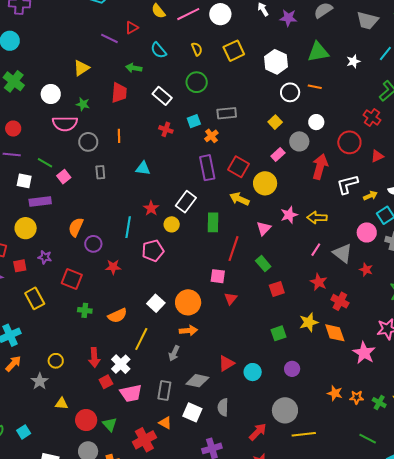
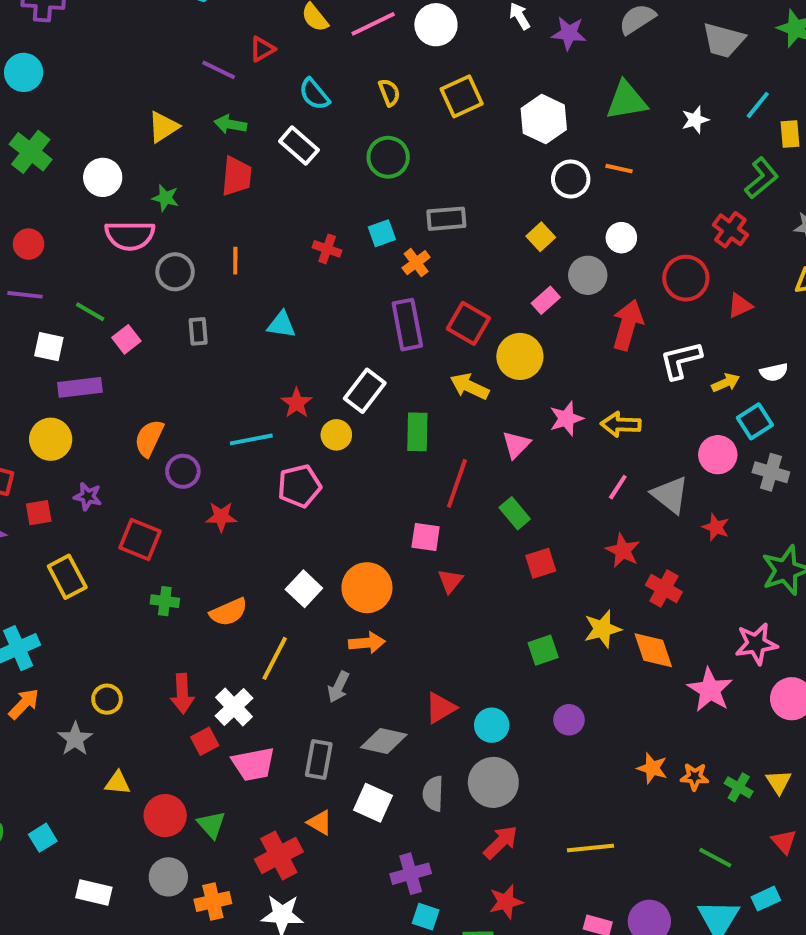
green arrow: (134, 68) -> (230, 124), moved
white rectangle: (162, 96) -> (299, 146), moved
cyan line: (128, 227) -> (251, 439), turned 70
gray circle: (285, 410) -> (493, 782), moved

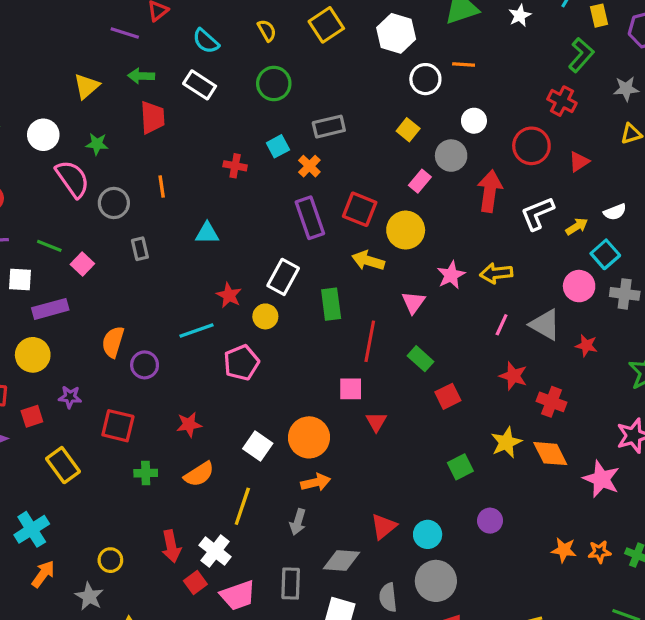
pink semicircle: (130, 235) -> (72, 179), turned -117
red star: (221, 517) -> (189, 424), moved

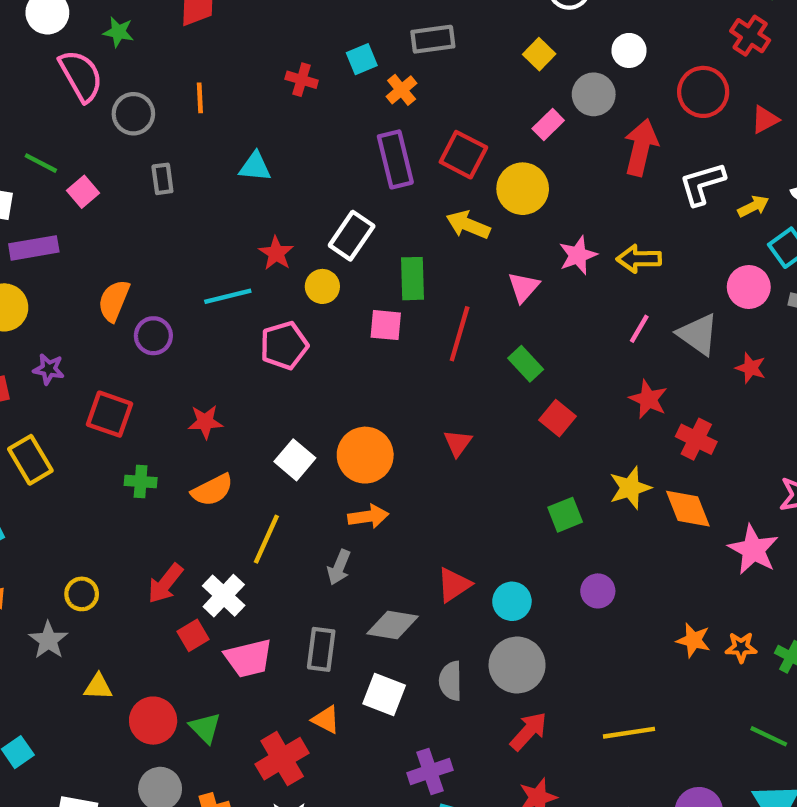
pink square: (351, 389) -> (386, 325), moved
red square: (448, 396) -> (558, 418), turned -30
red arrow: (171, 546) -> (165, 583), turned 44

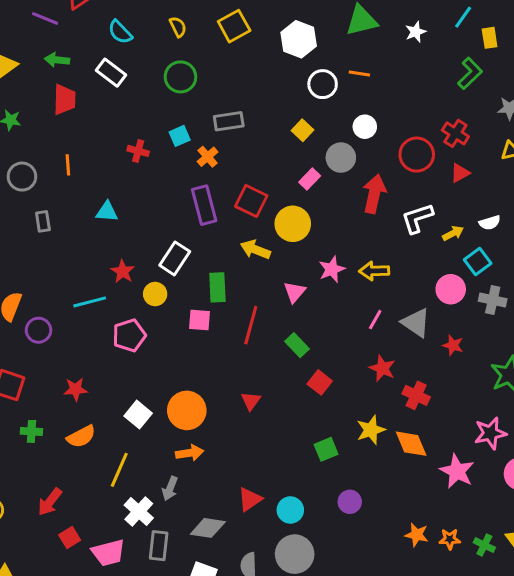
red cross: (750, 36) -> (455, 133), moved
white cross: (224, 596) -> (139, 511), moved

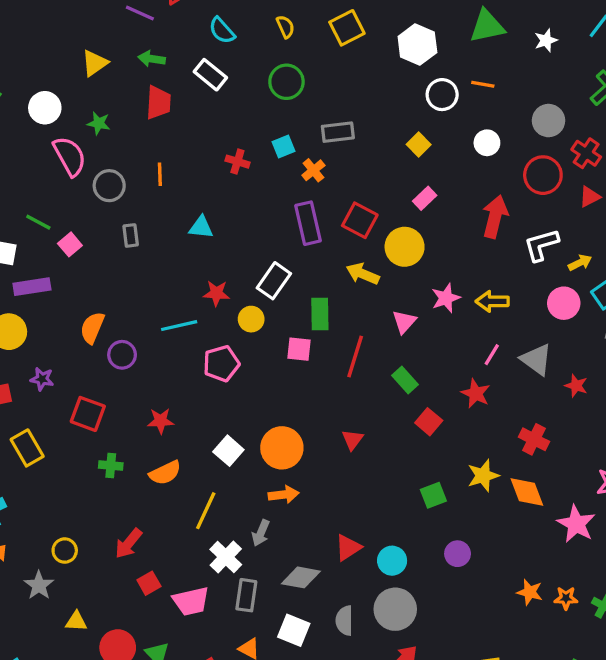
gray circle: (341, 158) -> (549, 121), moved
red star: (123, 272) -> (216, 293), turned -30
pink circle: (451, 289) -> (564, 303), moved
red star: (382, 368) -> (476, 393), moved

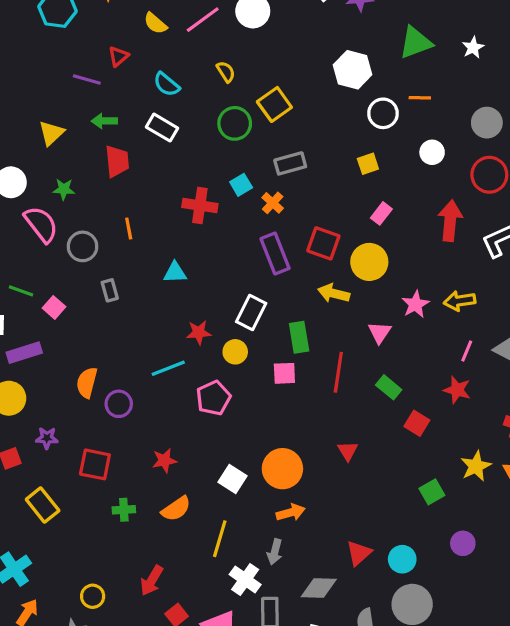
yellow square: (347, 28) -> (274, 104), moved
yellow square: (419, 145) -> (368, 164), turned 35
red cross: (237, 162) -> (200, 205), size x1.5

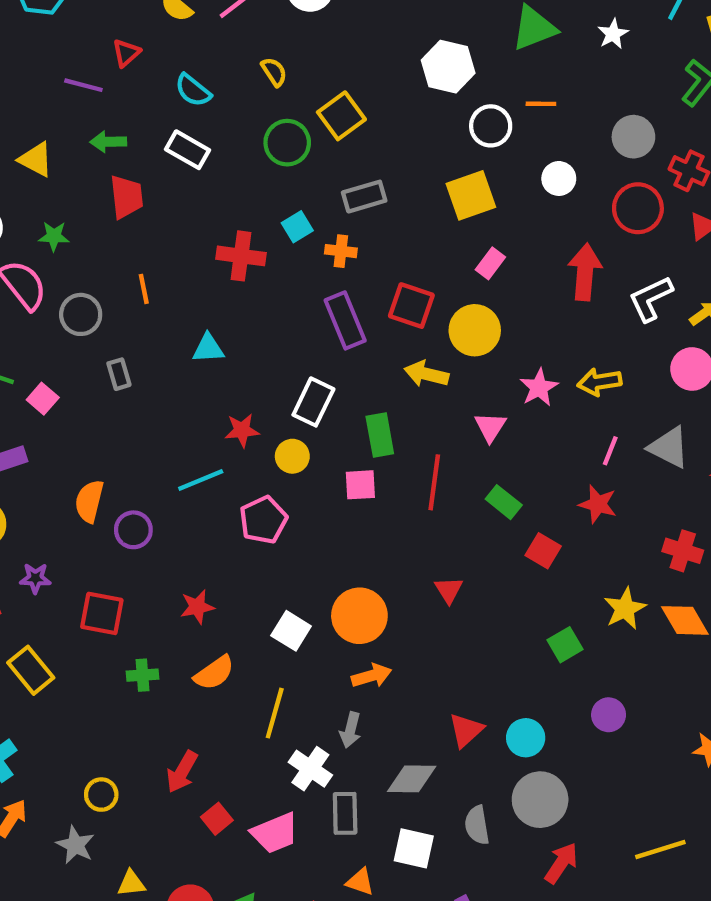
yellow triangle: (51, 133) -> (36, 159), turned -48
yellow square: (368, 164) -> (471, 195), size x1.6
orange cross: (273, 203) -> (341, 251), turned -35

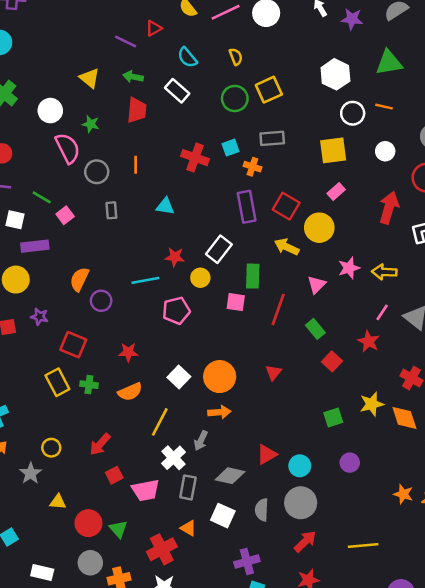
yellow rectangle: (31, 670) -> (57, 382), moved

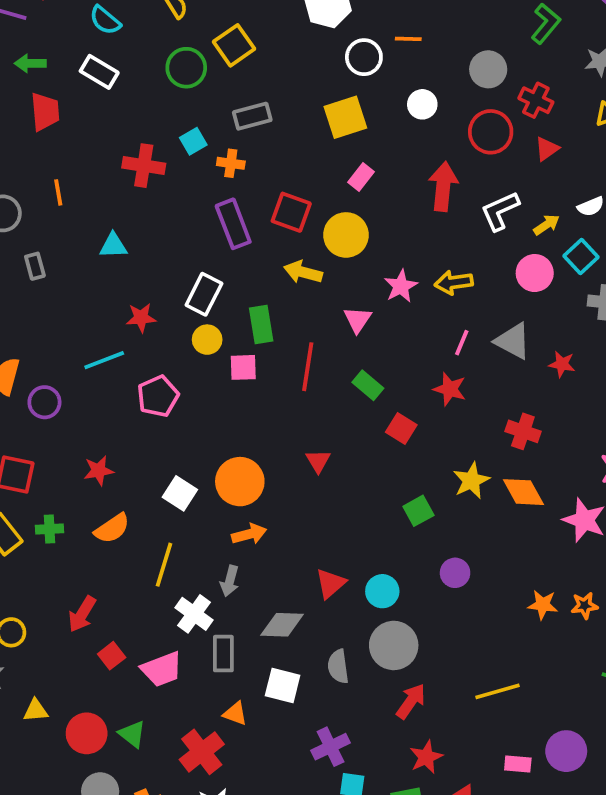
yellow circle: (200, 278) -> (207, 340), moved

